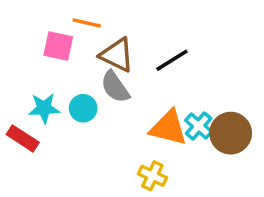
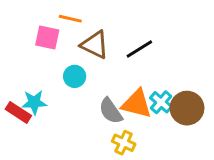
gray semicircle: (115, 87) -> (111, 111), moved
cyan star: (44, 108) -> (34, 102), moved
cyan circle: (83, 108) -> (75, 76), moved

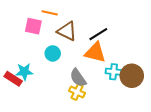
cyan cross: (161, 102) -> (114, 72), turned -35
orange triangle: (137, 104) -> (95, 52), moved
yellow cross: (124, 143) -> (77, 92), moved

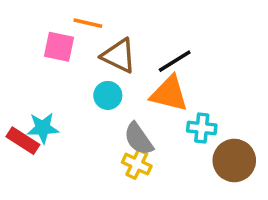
cyan circle: (53, 53) -> (108, 95), moved
brown circle: (132, 76) -> (234, 160), moved

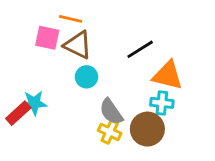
brown triangle: (119, 56) -> (78, 45), moved
orange triangle: (169, 94) -> (168, 75), moved
red rectangle: (23, 141) -> (18, 113), turned -75
brown circle: (234, 160) -> (147, 129), moved

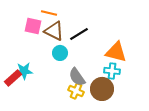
black line: (140, 49) -> (79, 34), moved

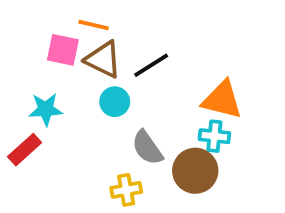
cyan star: (24, 71) -> (46, 109), moved
yellow cross: (76, 91) -> (126, 190), moved, turned -35

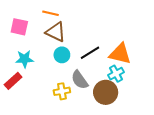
pink square: (63, 50) -> (19, 27), moved
black line: (151, 65) -> (90, 53), moved
cyan cross: (214, 136) -> (116, 74), turned -35
yellow cross: (126, 190) -> (62, 91), moved

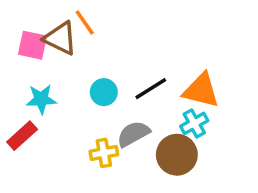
orange line: (50, 13) -> (85, 23), turned 42
brown triangle: (56, 32) -> (60, 38), moved
gray semicircle: (80, 80) -> (133, 134), turned 96

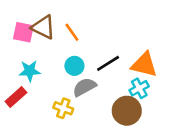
orange line: (85, 23) -> (72, 32), moved
gray semicircle: (133, 134) -> (84, 87), moved
yellow cross: (104, 153) -> (63, 108), moved, turned 30

